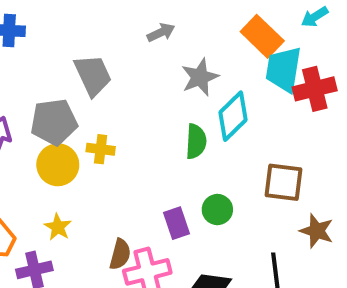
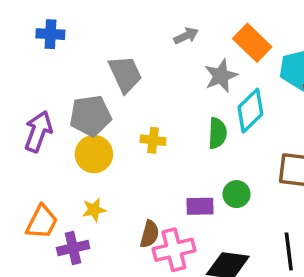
orange rectangle: (262, 36) -> (252, 43), moved
yellow cross: (101, 149) -> (153, 140), moved
purple rectangle: (177, 223) -> (200, 206), turned -72
yellow star: (58, 227) -> (94, 210), turned 30

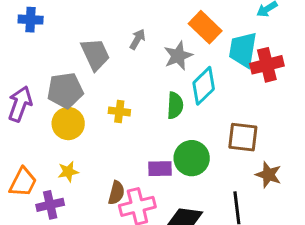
gray arrow: (186, 36) -> (137, 39), moved, turned -35
green circle: (237, 194) -> (192, 158), size x1.5

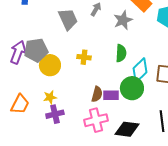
cyan diamond: (204, 86) -> (140, 70), moved
gray pentagon: (65, 90) -> (36, 50), moved
brown semicircle: (116, 193) -> (97, 94), moved
purple cross: (50, 205) -> (55, 114), moved

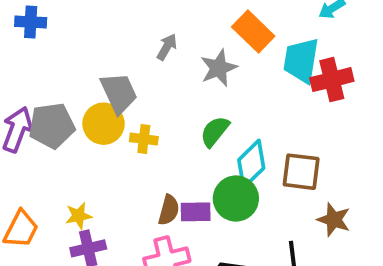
gray trapezoid: (68, 19) -> (119, 93), moved
green semicircle: (121, 53) -> (215, 131), turned -144
yellow circle: (50, 65) -> (104, 124), moved

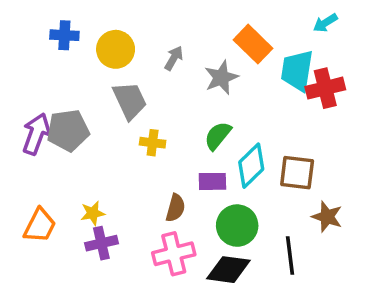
blue cross: (31, 22) -> (64, 35), moved
yellow circle: (104, 124) -> (116, 49), moved
green circle: (236, 198) -> (237, 226), moved
purple rectangle: (196, 212) -> (212, 181), moved

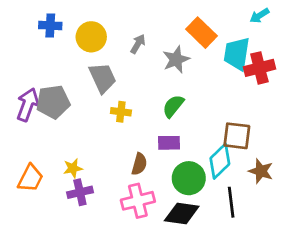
cyan diamond: (251, 166) -> (220, 161), moved

